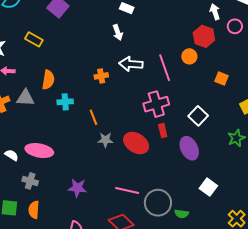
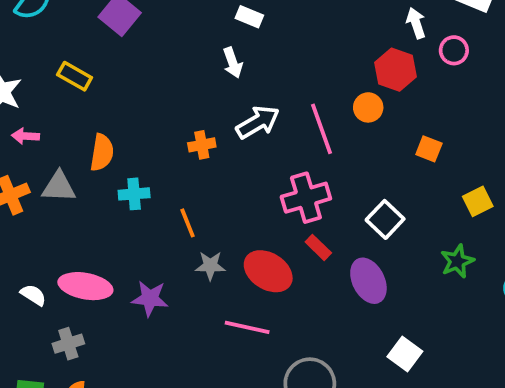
white arrow: (131, 64) -> (258, 122), turned 145
red rectangle: (163, 130) -> (318, 247), turned -32
gray cross: (30, 181) -> (68, 344), turned -35
purple star: (77, 188) -> (150, 298), moved
pink line: (127, 191) -> (247, 327), moved

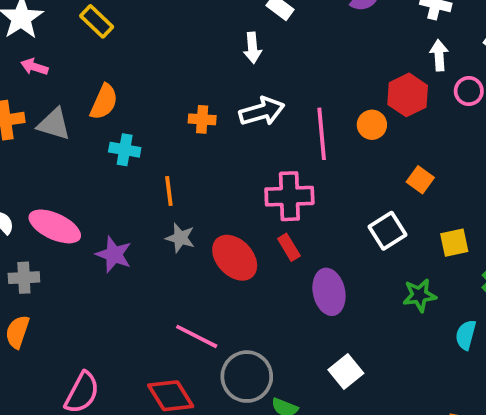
white square: (385, 219) -> (387, 231), moved
pink line: (247, 327) -> (197, 336), moved

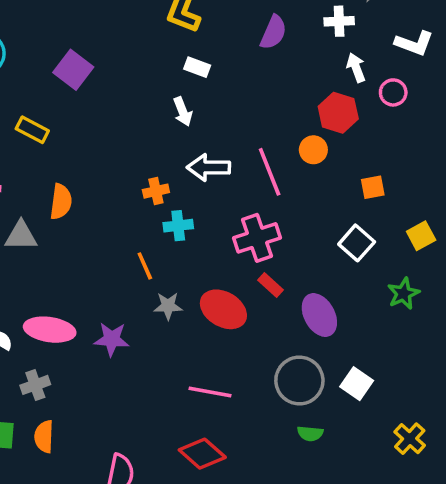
white arrow: (262, 111) -> (209, 168), turned -147
cyan cross: (125, 150) -> (178, 226), moved
orange square: (420, 180) -> (373, 187), turned -30
gray circle: (247, 377) -> (299, 381), moved

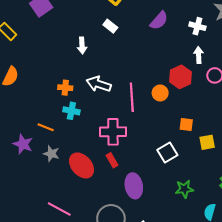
white arrow: (183, 112) -> (82, 45), moved
yellow square: (421, 236) -> (207, 142), moved
orange line: (145, 266) -> (46, 127), turned -63
purple star: (112, 339) -> (23, 144), moved

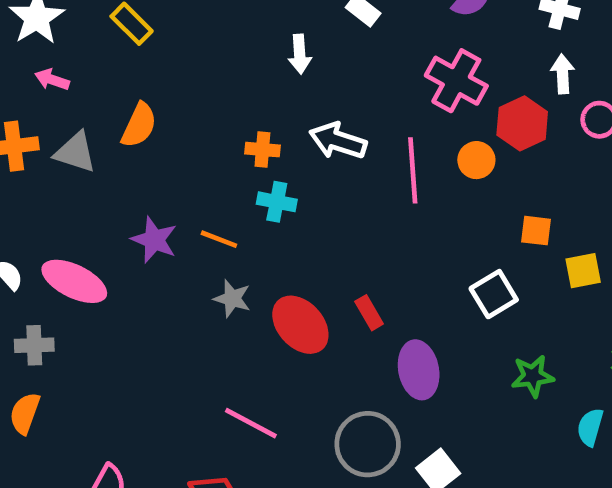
pink cross: (113, 132) -> (456, 81), moved, turned 30
purple star: (23, 144) -> (154, 240), moved

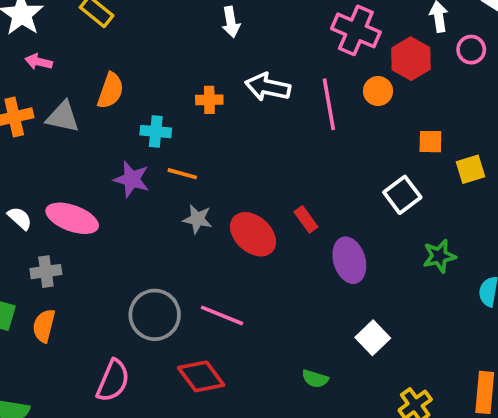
cyan cross: (277, 202) -> (156, 132), moved
gray circle: (368, 444) -> (155, 315), moved

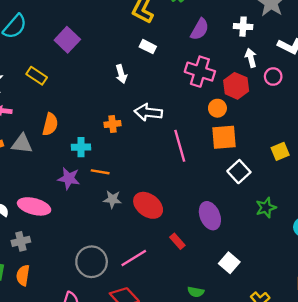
pink line: (329, 104) -> (180, 146), moved
orange square: (430, 142) -> (224, 137), moved, size x1.6
red rectangle: (306, 219) -> (177, 241), moved
pink line: (222, 315) -> (134, 258), turned -48

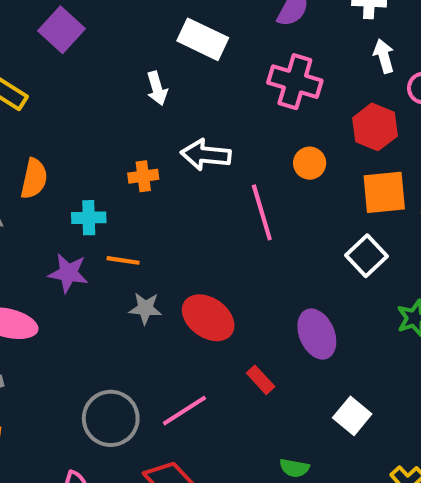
white rectangle: (148, 47) -> (203, 39), size x1.6
red hexagon: (236, 86) -> (375, 127), moved
orange circle: (217, 108) -> (310, 163), moved
orange square: (224, 137) -> (384, 192), moved

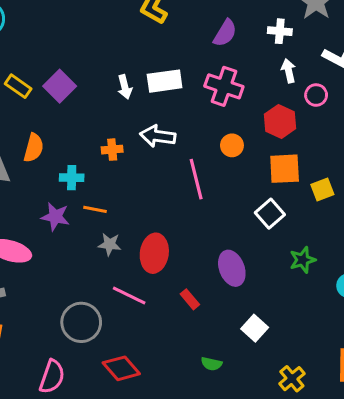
purple square: (62, 30) -> (60, 86), moved
white rectangle: (203, 39) -> (165, 81), moved, turned -36
red ellipse: (208, 318) -> (154, 253), turned 60
pink line: (184, 411) -> (129, 296), moved, turned 56

